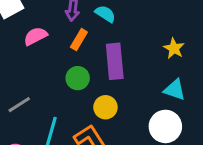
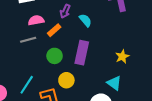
orange rectangle: (79, 40) -> (54, 30), moved
gray line: (19, 105) -> (28, 40), moved

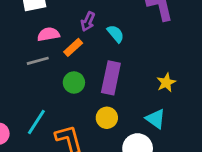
yellow circle: (66, 80) -> (107, 118), moved

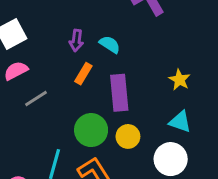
pink semicircle: (48, 34) -> (16, 71), moved
orange rectangle: (73, 47) -> (83, 74), moved
green circle: (74, 82) -> (91, 130), moved, size x1.4

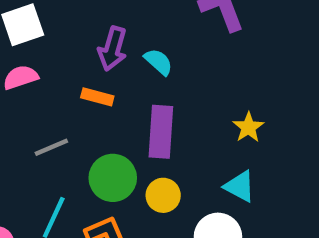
purple arrow: (76, 40) -> (113, 49), size x1.4
orange rectangle: (83, 74) -> (97, 97), moved, turned 65
gray line: (36, 99) -> (51, 147), moved

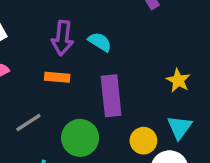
cyan triangle: (240, 186) -> (180, 127), turned 48
yellow circle: (163, 195) -> (143, 141), moved

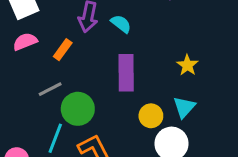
orange rectangle: (57, 77) -> (63, 50), moved, turned -65
green circle: (80, 138) -> (78, 109), moved

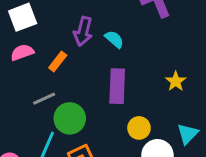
cyan triangle: (184, 107) -> (188, 134), moved

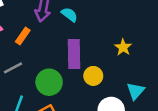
green circle: (70, 118) -> (49, 82), moved
yellow circle: (139, 128) -> (93, 76), moved

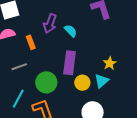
orange rectangle: (23, 36) -> (31, 42), turned -64
cyan triangle: (136, 91) -> (102, 81), moved

